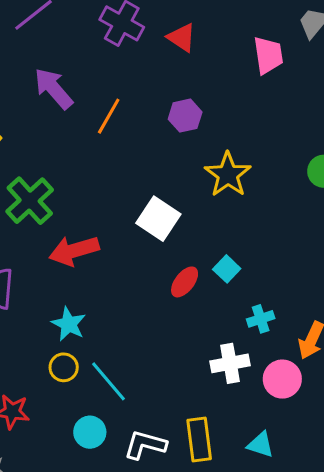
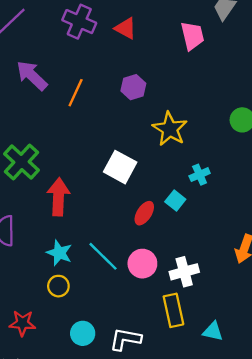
red arrow: (74, 251) -> (58, 197), turned 114
cyan cross: (261, 319) -> (200, 175), moved
pink circle: (282, 379) -> (142, 264), moved
cyan line: (108, 381) -> (103, 256), moved
yellow rectangle: (199, 439) -> (173, 310), moved

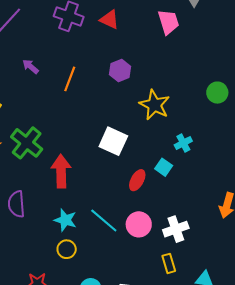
purple arrow: (32, 76) -> (31, 67), size x0.6
yellow rectangle: (173, 310) -> (169, 263), size x0.7

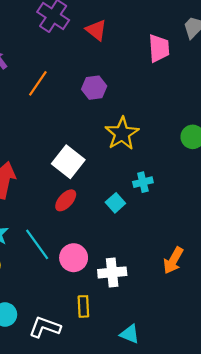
red ellipse: (137, 180) -> (66, 200), moved
yellow rectangle: (169, 263) -> (83, 306), moved

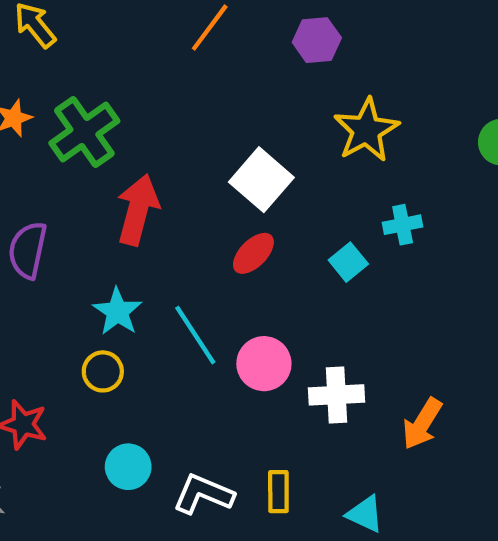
orange arrow: (173, 260) -> (422, 424), moved
yellow rectangle: (83, 306) -> (278, 492), moved

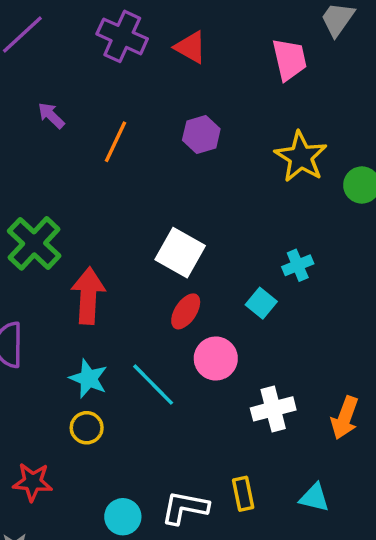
yellow star: (366, 130) -> (301, 157), moved
pink circle: (264, 364) -> (216, 359), moved
cyan circle: (128, 467) -> (123, 517), moved

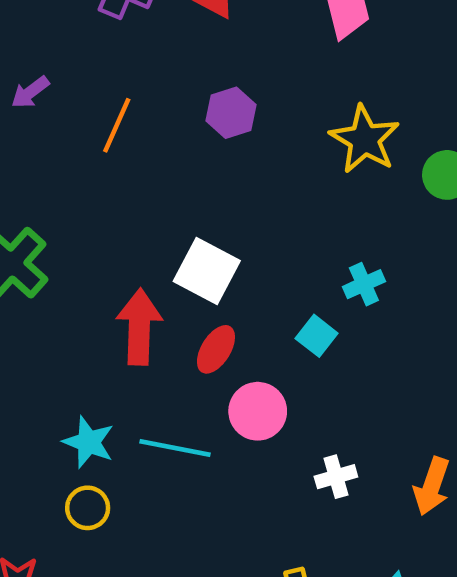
purple arrow: (51, 115) -> (30, 92), turned -80
red arrow: (88, 296) -> (139, 327), moved
cyan line: (153, 385) -> (175, 448), turned -33
white cross: (273, 409) -> (336, 477), size x0.7

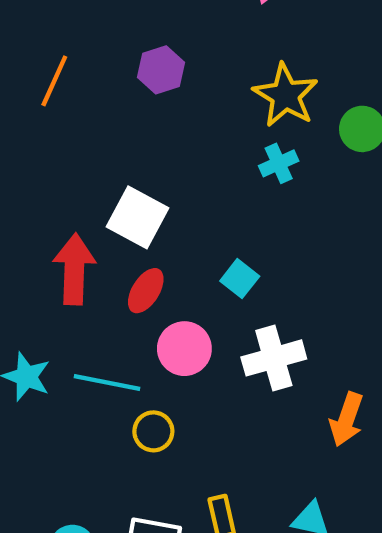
cyan cross: (364, 284) -> (279, 163), moved
white cross: (336, 477) -> (274, 358), moved, size x1.6
yellow circle: (88, 508) -> (153, 431), moved

